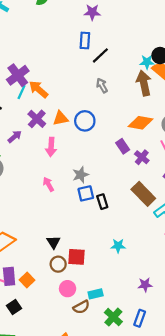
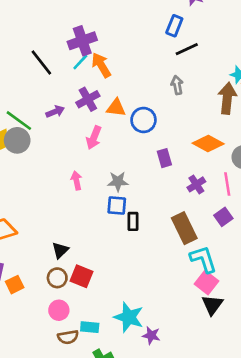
purple rectangle: (123, 146) -> (164, 158), moved
cyan star: (118, 246) -> (129, 317), moved, size x1.6

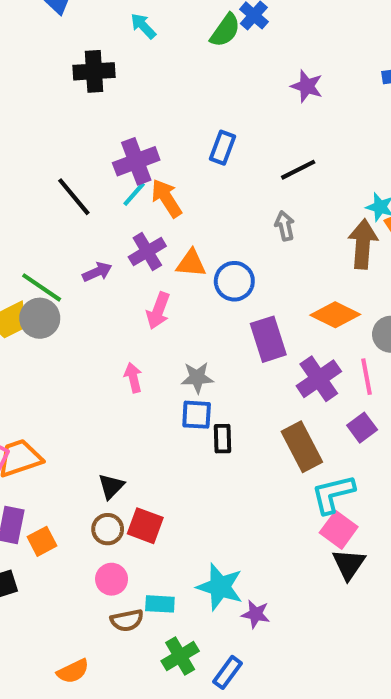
blue rectangle: (174, 26) -> (223, 148), moved
purple rectangle: (164, 158) -> (268, 339), size x1.5
purple cross: (196, 184) -> (319, 379), size x1.5
cyan L-shape: (203, 259) -> (333, 494), turned -84

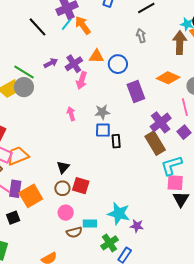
purple cross: (147, 251) -> (74, 64), moved
purple cross: (319, 379) -> (161, 122), moved
pink square: (339, 530) -> (175, 183), turned -30
orange square: (42, 541) -> (31, 196), size x1.6
green cross: (180, 656) -> (109, 243), moved

